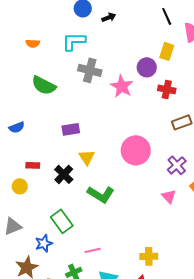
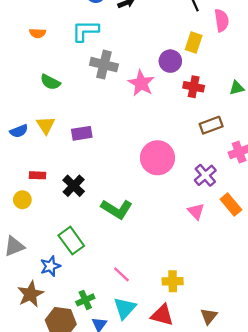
green semicircle: (44, 85) -> (50, 82), size x0.7
yellow triangle: (87, 157) -> (46, 125), moved
pink line: (93, 250) -> (121, 274), moved, turned 56

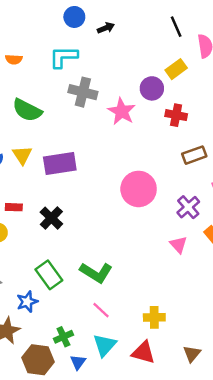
yellow rectangle: (194, 42) -> (176, 69), turned 36
green semicircle: (50, 82) -> (27, 110), size x1.4
purple rectangle: (82, 133) -> (60, 164), size x1.5
green L-shape: (117, 209) -> (96, 273), moved

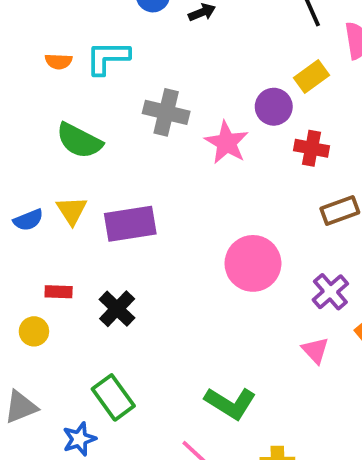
cyan L-shape: (63, 57) -> (108, 58), moved
green L-shape: (96, 273) -> (230, 403), moved

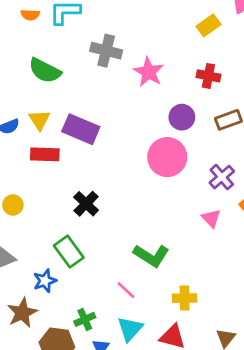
purple circle: (274, 107) -> (182, 117), moved
purple rectangle: (130, 224) -> (81, 129), turned 32
red rectangle: (59, 292) -> (45, 154), moved, size x1.5
black cross: (117, 309) -> (86, 204), moved

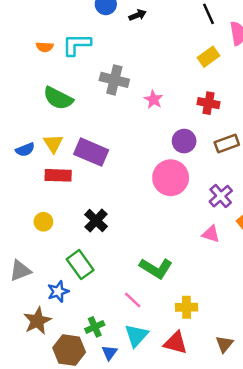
pink star: (149, 72) -> (153, 99), size x0.7
yellow circle: (13, 205) -> (43, 222), moved
pink triangle: (211, 218) -> (211, 234), turned -30

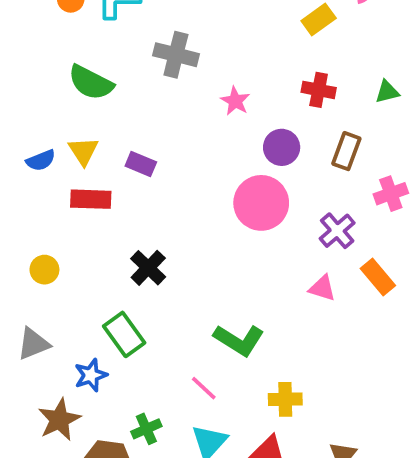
pink star: (153, 99) -> (235, 101), moved
brown rectangle: (227, 143) -> (346, 151), turned -50
purple rectangle: (91, 152) -> (141, 164), size x0.6
yellow circle: (43, 222) -> (44, 270), moved

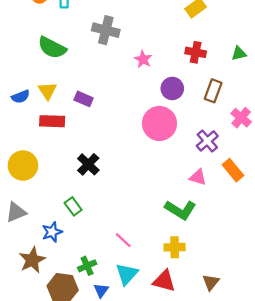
pink cross: (391, 194) -> (241, 118), turned -30
yellow circle: (44, 270) -> (23, 165), size x1.6
green rectangle: (124, 334) -> (73, 206), size x0.7
green L-shape: (239, 340) -> (180, 210), moved

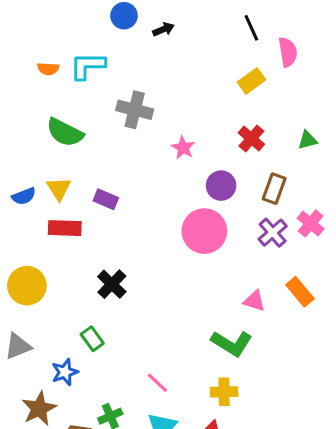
red cross: (196, 52) -> (251, 139), turned 30
purple cross: (207, 141) -> (273, 233), moved

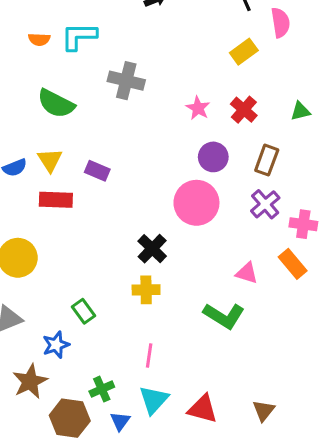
pink star: (183, 148) -> (198, 108), moved
pink cross: (311, 223) -> (303, 224), moved, turned -32
black cross: (112, 284) -> (152, 249), moved
pink line: (157, 383) -> (149, 355), turned 55
yellow cross: (224, 392) -> (146, 290), moved

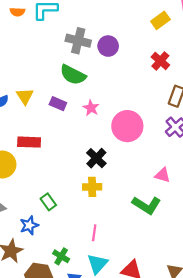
green semicircle: (56, 104) -> (73, 75), moved
pink star: (198, 108) -> (91, 108), moved
purple circle: (213, 157) -> (108, 46), moved
red rectangle: (56, 200) -> (29, 142), moved
green cross: (102, 389) -> (61, 256), turned -35

